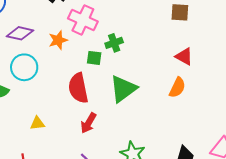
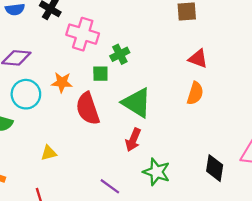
orange star: (58, 40) -> (62, 82), moved, turned 30
green triangle: (123, 89) -> (137, 103), turned -44
red arrow: (88, 123) -> (133, 140), moved

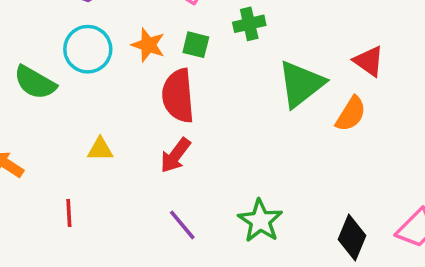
green square: (100, 74) -> (196, 45), moved
green triangle: (137, 103) -> (301, 84), moved, turned 36
red arrow: (133, 140) -> (175, 155), moved

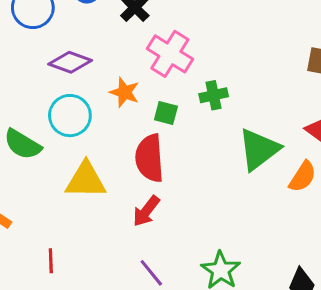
orange star: (148, 45) -> (125, 92), moved
yellow triangle: (100, 149) -> (86, 180), moved, size x1.8

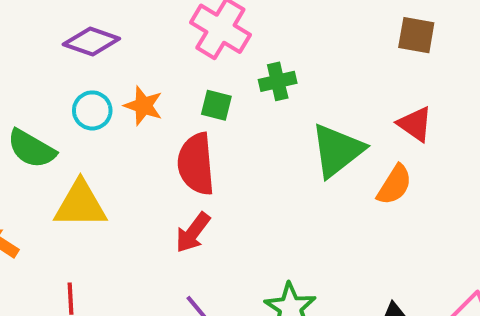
orange star: (125, 92) -> (143, 106), moved
cyan circle: (70, 116) -> (92, 110), size x0.7
yellow triangle: (86, 180) -> (80, 204), moved

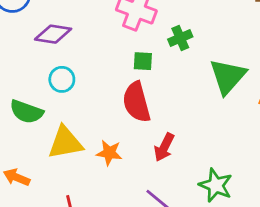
orange star: (143, 106) -> (109, 153), moved
red arrow: (193, 233) -> (164, 147), moved

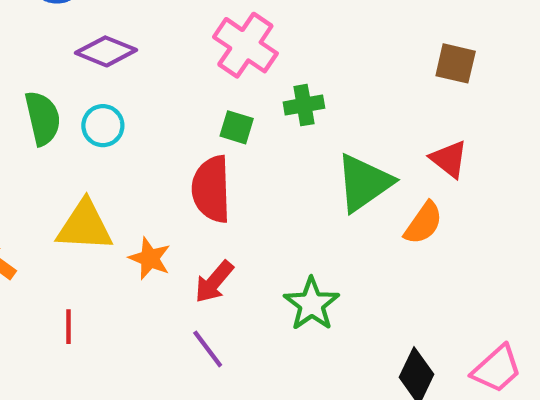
green semicircle: (26, 112) -> (43, 118), moved, turned -136
red arrow: (164, 147) -> (214, 282), moved
green star: (216, 185) -> (312, 304), moved

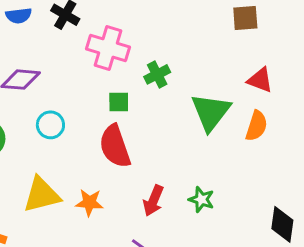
cyan circle: (103, 126) -> (50, 125), moved
red arrow: (214, 282) -> (153, 201), moved
green star: (312, 304) -> (201, 200), size x0.7

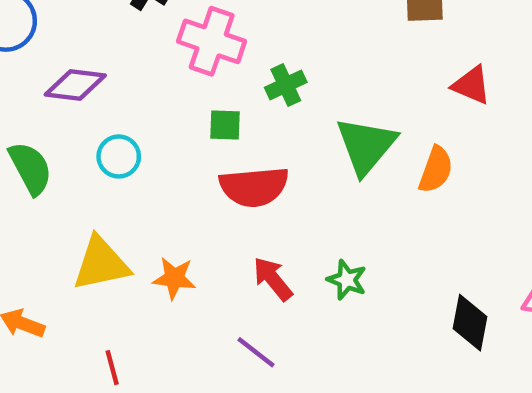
red triangle: (260, 80) -> (471, 85), moved
red semicircle: (115, 146) -> (254, 187), moved, turned -78
red arrow: (153, 201) -> (273, 279), turned 116

